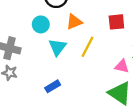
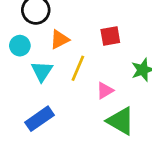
pink triangle: (122, 66) -> (105, 91), moved, turned -40
blue rectangle: (53, 86) -> (39, 119), size x1.5

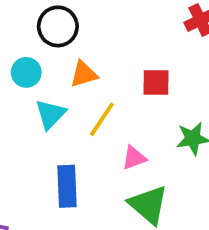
blue rectangle: (39, 119) -> (67, 186), moved, turned -68

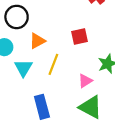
pink triangle: (134, 158) -> (85, 81), moved

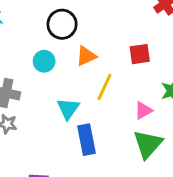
cyan triangle: (23, 68) -> (68, 109), moved
green triangle: (91, 107) -> (148, 144), turned 40

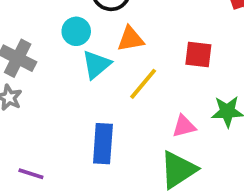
cyan triangle: (68, 109) -> (96, 65), moved

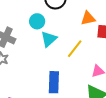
orange triangle: (131, 39) -> (88, 18), moved

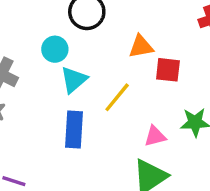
blue rectangle: (54, 82) -> (74, 129), moved

